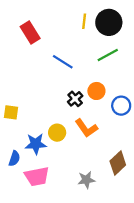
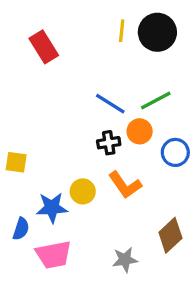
green line: (108, 55) -> (156, 100), moved
blue line: (63, 62) -> (110, 104), moved
black cross: (75, 99) -> (109, 143), turned 32

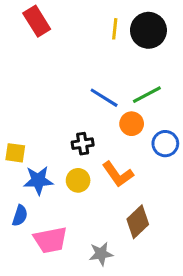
red rectangle: (44, 47) -> (37, 21), moved
black cross: (109, 143) -> (83, 144), moved
blue star: (52, 208) -> (38, 180), moved
brown diamond: (170, 235) -> (138, 222), moved
gray star: (125, 260) -> (101, 254), moved

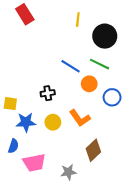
black circle: (148, 30) -> (105, 36), moved
green line: (147, 95) -> (100, 64), turned 54
black cross: (83, 144) -> (48, 93), moved

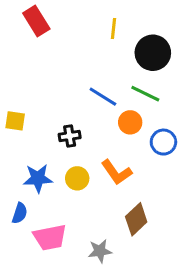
yellow square: (10, 104) -> (15, 121), moved

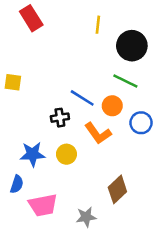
blue line: (103, 97) -> (82, 98), moved
yellow square: (15, 121) -> (13, 82), moved
orange L-shape: (117, 172) -> (98, 133), moved

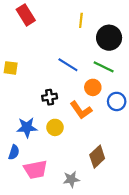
blue line: (82, 98) -> (68, 65), moved

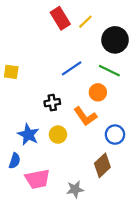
red rectangle: (26, 15) -> (60, 18), moved
yellow line: (81, 20) -> (85, 22), turned 40
blue line: (68, 65) -> (72, 68), turned -66
blue circle: (117, 101) -> (115, 135), moved
blue star: (27, 127) -> (28, 135), turned 30

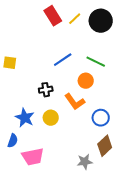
black circle: (115, 40) -> (101, 21), moved
brown diamond: (102, 165) -> (105, 146), moved
gray star: (75, 189) -> (85, 162), moved

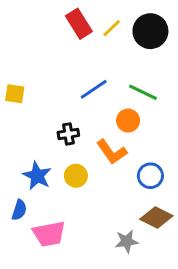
brown diamond: (105, 146) -> (156, 217), turned 70

